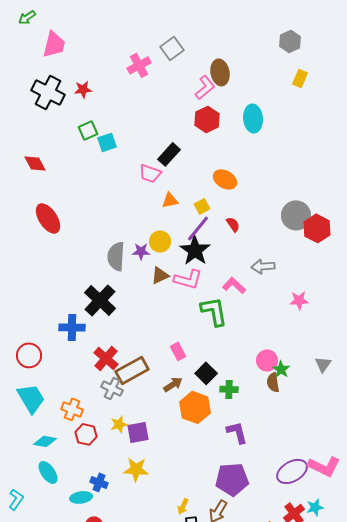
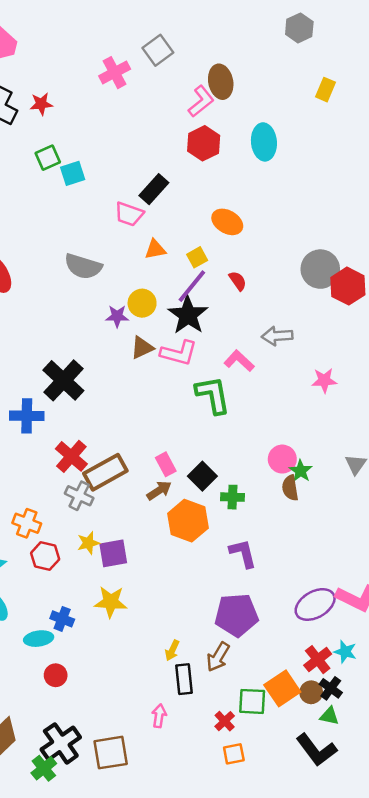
gray hexagon: (290, 41) -> (299, 28), moved
gray semicircle: (116, 256) -> (83, 266), moved, turned -76
pink rectangle: (178, 351) -> (166, 464), moved
cyan star: (315, 507) -> (345, 652), turned 30

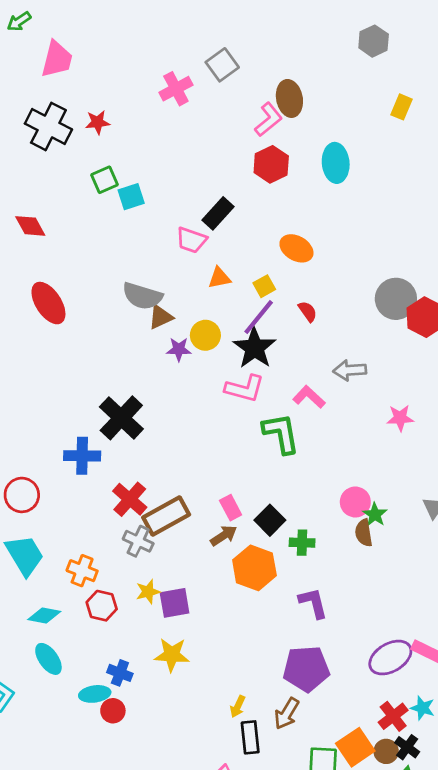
brown triangle: (142, 348) -> (161, 317), moved
red circle: (56, 675) -> (113, 711), moved

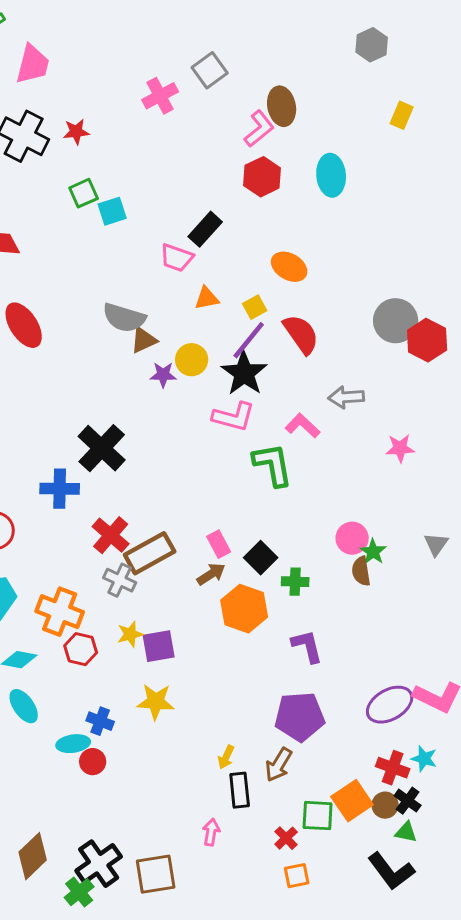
red semicircle: (308, 311) -> (301, 334), size x1.8
orange cross: (82, 571) -> (60, 612), size x1.4
red cross: (393, 716) -> (393, 768), turned -32

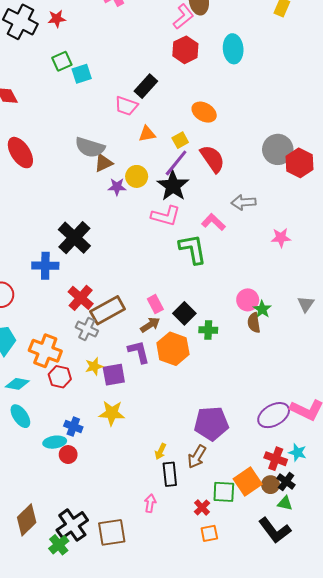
purple L-shape: (307, 646) -> (139, 352), moved

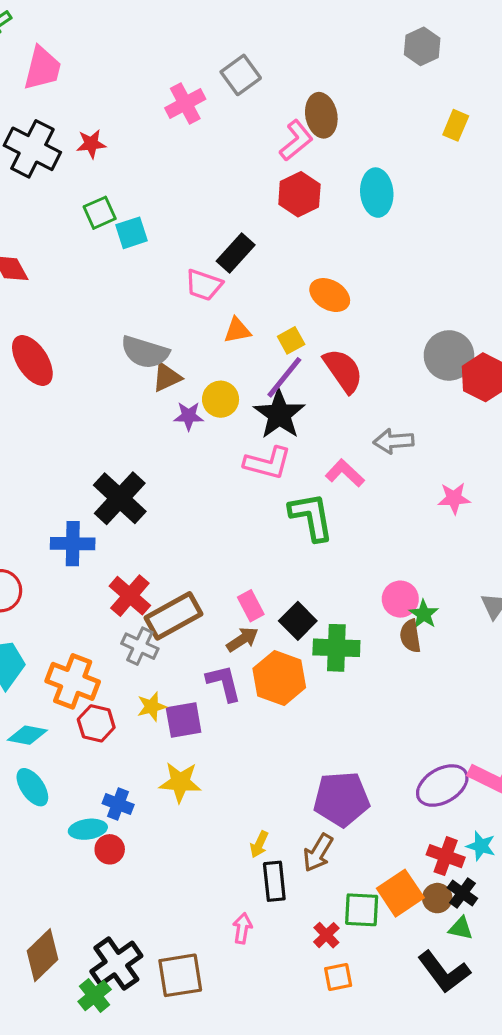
green cross: (208, 330) -> (336, 648), size x1.5

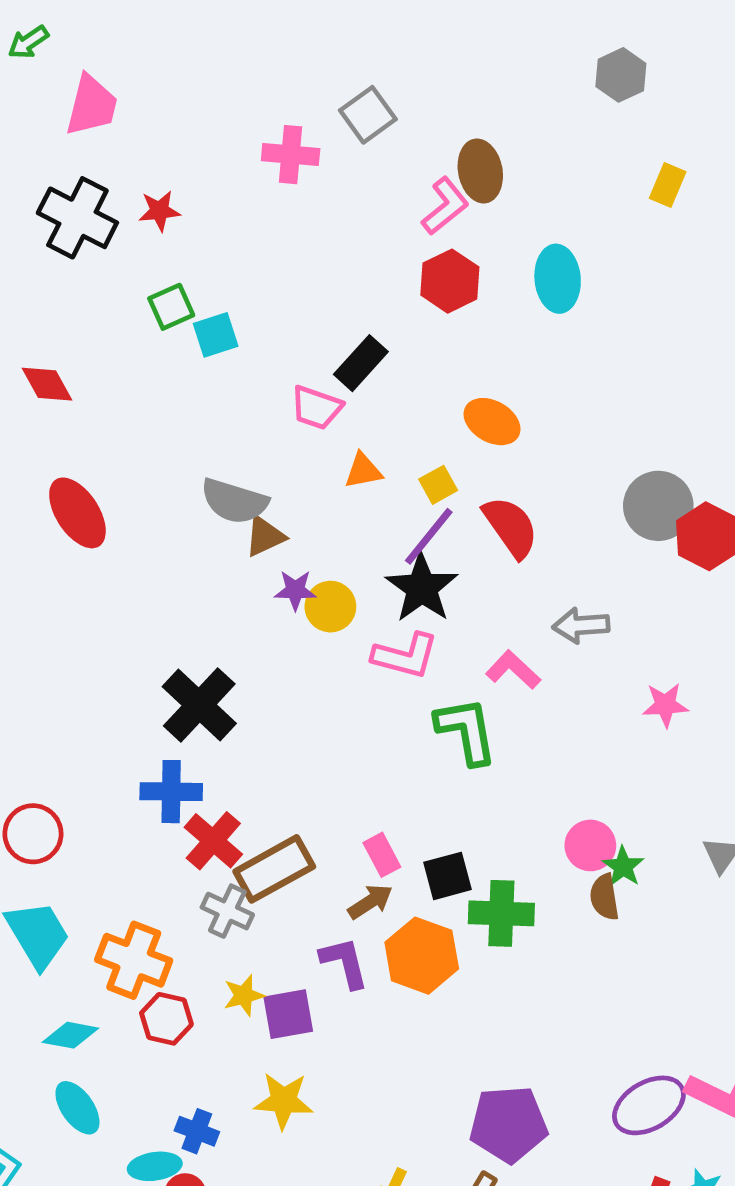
pink cross: (185, 104) -> (291, 155), turned 33
yellow circle: (221, 399) -> (330, 607), moved
blue cross: (73, 544) -> (171, 792), moved
black square: (298, 621) -> (448, 876), turned 30

